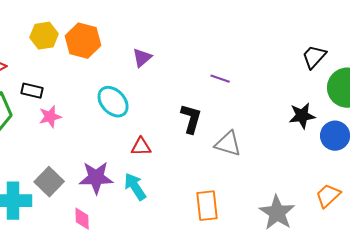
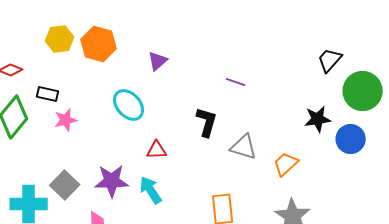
orange trapezoid: (328, 196) -> (286, 164), moved

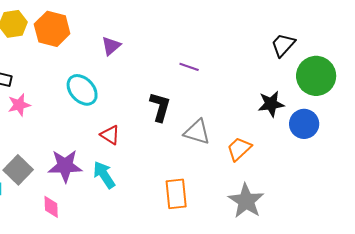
red triangle: (157, 150) -> (110, 135), turned 35

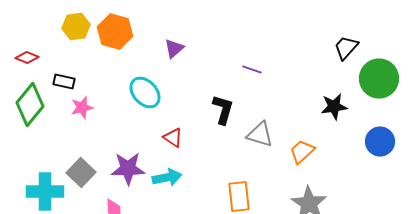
blue circle: (304, 124) -> (380, 142), moved
cyan arrow: (104, 175) -> (167, 178), turned 112

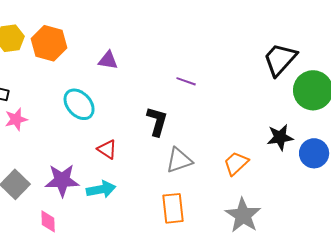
purple triangle: (174, 48) -> (108, 60), turned 50
black trapezoid: (346, 48) -> (280, 59), size x1.4
black star: (334, 106) -> (280, 137), moved
gray triangle: (260, 134) -> (179, 160), moved, turned -36

